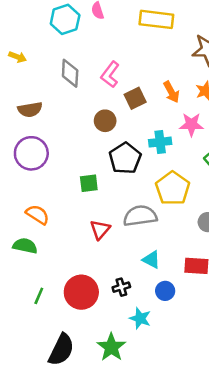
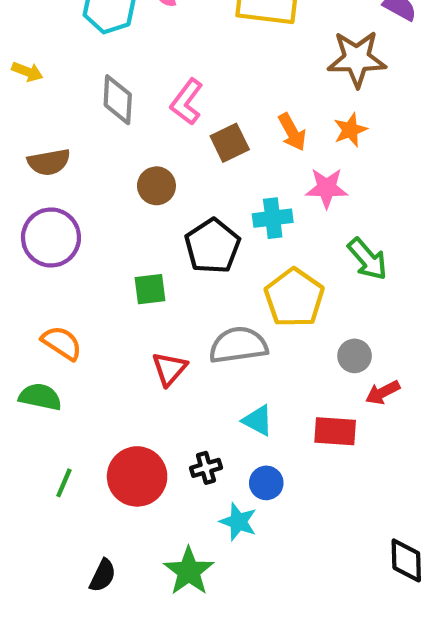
brown circle: (105, 121) -> (156, 186), moved
blue circle: (165, 291) -> (266, 483), moved
black semicircle: (61, 350) -> (103, 576), size x0.6

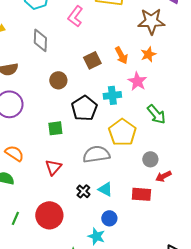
pink L-shape: (187, 102) -> (75, 16), moved
pink star: (327, 188) -> (137, 81), turned 30
red triangle: (169, 369) -> (53, 167), moved
black cross: (206, 468) -> (83, 191), moved, turned -32

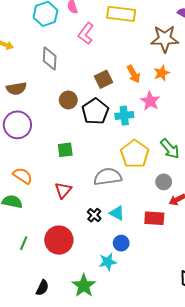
black pentagon: (84, 108) -> (95, 111), moved
green arrow: (156, 114) -> (170, 149), moved
cyan star: (96, 236) -> (108, 262), turned -30

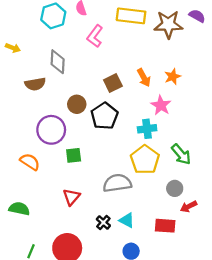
brown star: (165, 39) -> (168, 24), moved
brown semicircle: (16, 89) -> (35, 84), moved
cyan cross: (124, 116) -> (147, 129), moved
purple circle: (17, 125) -> (51, 130), moved
orange semicircle: (23, 176) -> (30, 162), moved

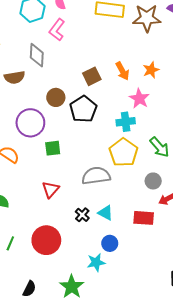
pink L-shape: (95, 36) -> (57, 30), moved

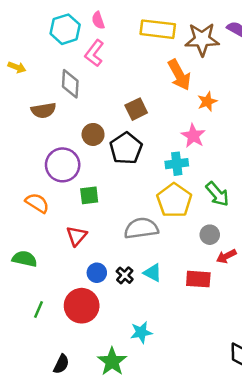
orange arrow: (122, 71) -> (179, 75), moved, size x1.4
red triangle: (51, 189) -> (77, 236), moved
blue circle: (110, 243) -> (97, 273), moved

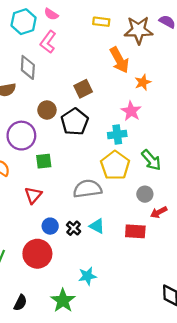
pink semicircle: (98, 20) -> (51, 14), turned -40
yellow rectangle: (158, 29) -> (101, 22), size x0.6

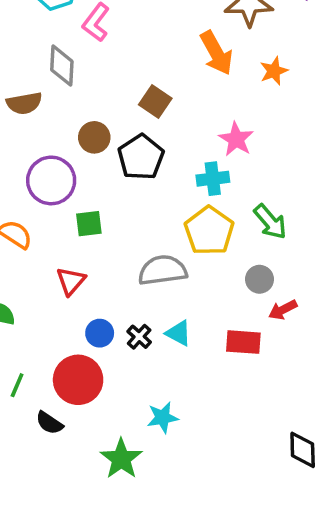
orange star: (143, 82) -> (274, 71), moved
brown square: (83, 89) -> (155, 101), turned -30
black semicircle: (20, 303) -> (49, 423), moved, turned 98

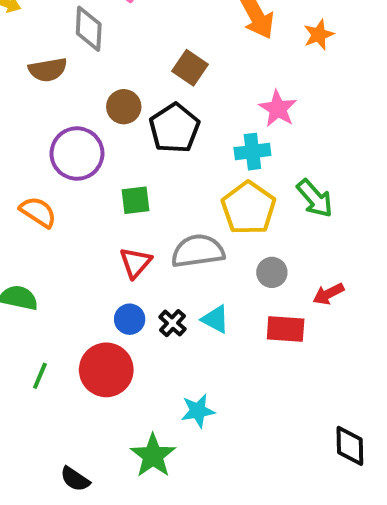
green square: (89, 224) -> (135, 200), moved
gray circle: (259, 279) -> (272, 272), moved
red triangle: (71, 281) -> (135, 263), moved
black semicircle: (49, 423) -> (75, 479), moved

